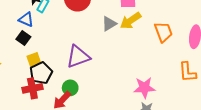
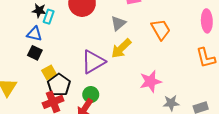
yellow arrow: (130, 21) -> (121, 48), moved
orange trapezoid: (163, 32) -> (161, 29), moved
pink star: (144, 88) -> (150, 81), moved

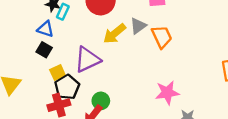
orange trapezoid: (161, 29) -> (162, 37), moved
yellow arrow: (121, 48) -> (115, 34), moved
purple triangle: (93, 62) -> (87, 60), moved

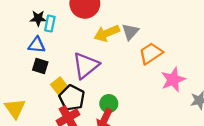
gray triangle: (138, 26) -> (130, 32), moved
yellow arrow: (115, 34) -> (107, 33), turned 30
orange trapezoid: (162, 37) -> (151, 53), moved, turned -85

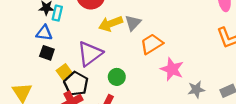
pink star: (173, 80) -> (172, 69), turned -30
green circle: (109, 104) -> (117, 77), moved

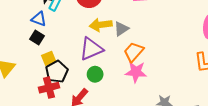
orange trapezoid: (152, 44) -> (134, 52), turned -30
purple triangle: (90, 54) -> (91, 49), moved
pink star: (172, 69) -> (136, 72), moved, turned -30

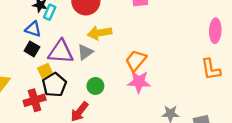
gray triangle: (121, 29) -> (85, 52), moved
purple triangle: (91, 49) -> (61, 52), moved, turned 30
red cross: (49, 88) -> (35, 100), moved

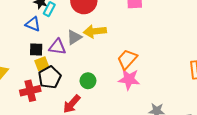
black square: (32, 49) -> (36, 50), moved, turned -32
purple triangle: (61, 52) -> (57, 47), size x0.7
gray triangle: (85, 52) -> (74, 37), moved

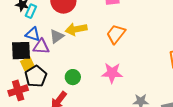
blue triangle: (33, 24) -> (33, 34), moved
black square: (36, 50) -> (21, 51), size x1.5
orange trapezoid: (127, 59) -> (116, 34), moved

